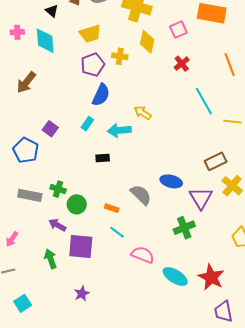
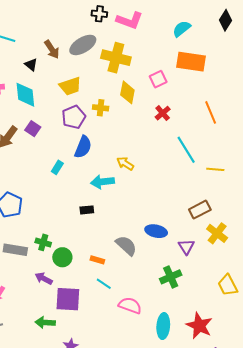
cyan rectangle: (87, 124) -> (57, 167), moved
purple square: (50, 129) -> (33, 129), moved
purple triangle: (201, 198) -> (186, 247), size x0.7
green arrow: (51, 259) -> (45, 322), moved, turned -66
cyan ellipse: (175, 276) -> (163, 326), turned 65

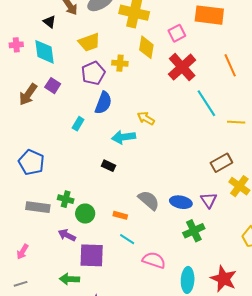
red cross: (163, 113) -> (182, 67), size x1.8
black rectangle: (87, 210) -> (109, 166), turned 32
blue ellipse: (156, 231) -> (181, 202), moved

